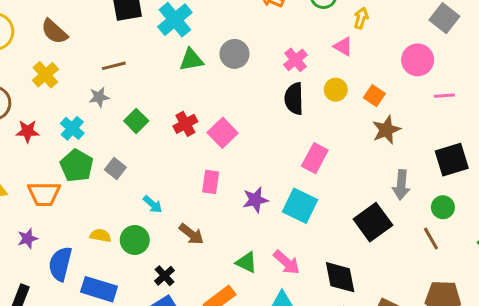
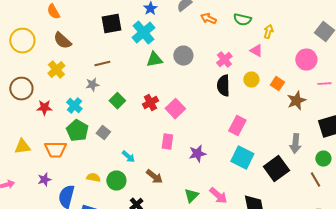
brown star: (386, 130) -> (296, 101), moved
cyan square: (300, 206) -> (242, 158), moved
green triangle: (246, 262) -> (191, 196), turned 49

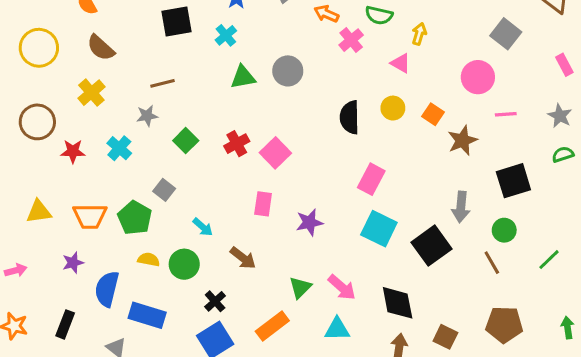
cyan cross: (143, 33) -> (226, 35), size x0.6
pink cross: (224, 60) -> (351, 40), moved
green pentagon: (77, 131) -> (135, 218), moved

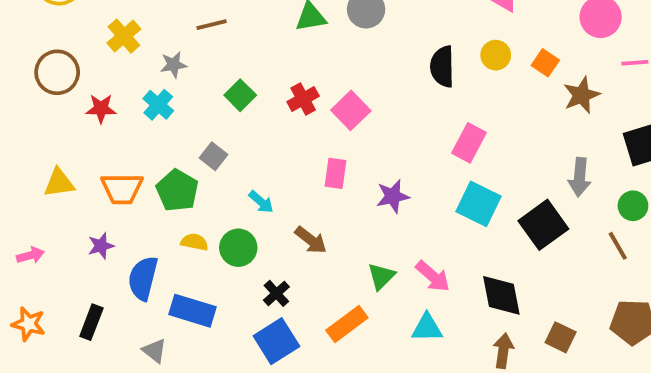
gray star: (147, 116) -> (173, 65), moved

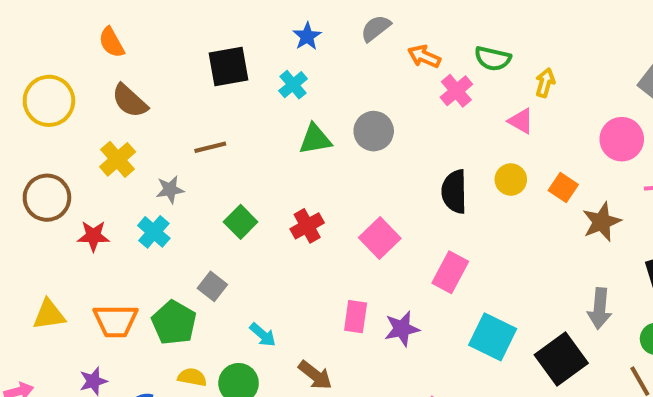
pink square: (351, 110) -> (380, 238), moved
pink rectangle: (469, 143) -> (450, 272), moved
pink rectangle: (336, 173) -> (356, 317), moved

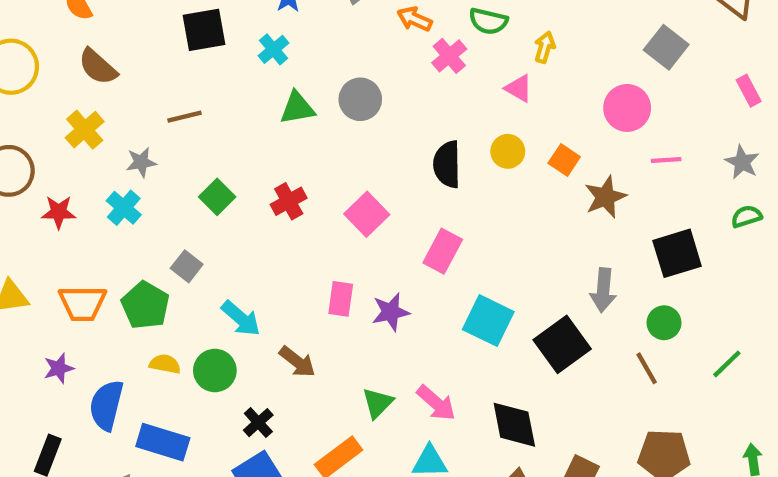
cyan arrow: (263, 335) -> (241, 318), size x1.4

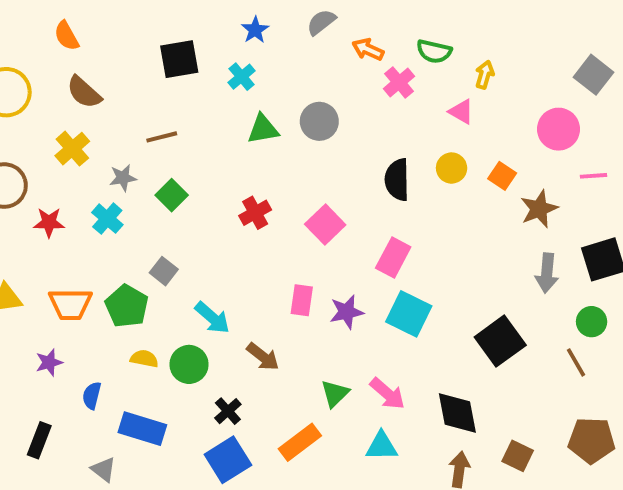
green square: (217, 197) -> (172, 195), moved
gray arrow: (603, 290) -> (547, 273), moved
cyan square: (488, 321) -> (409, 314), moved
blue semicircle: (106, 405) -> (92, 396), size x0.6

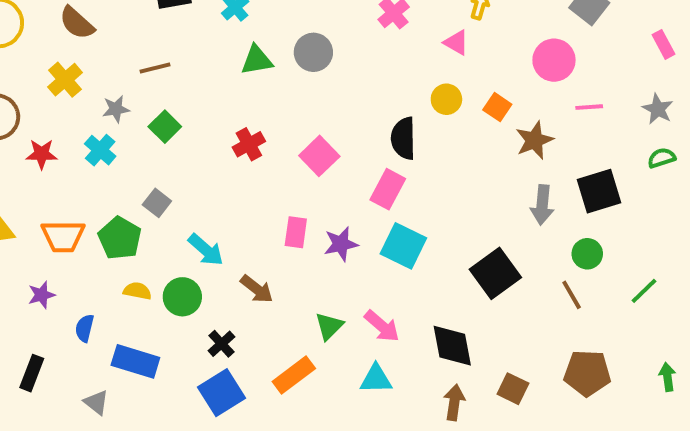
black semicircle: (397, 180) -> (403, 138), moved

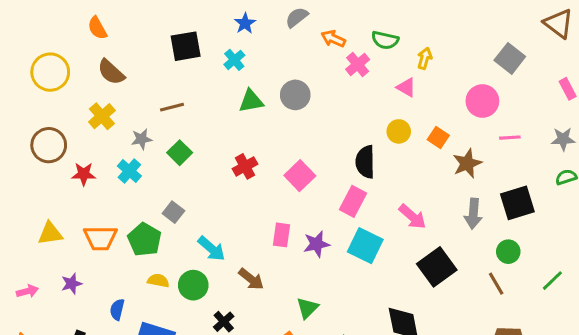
gray star: (658, 109) -> (563, 139), turned -30
purple star: (42, 295) -> (72, 284), moved
pink arrow: (382, 326) -> (412, 217), moved

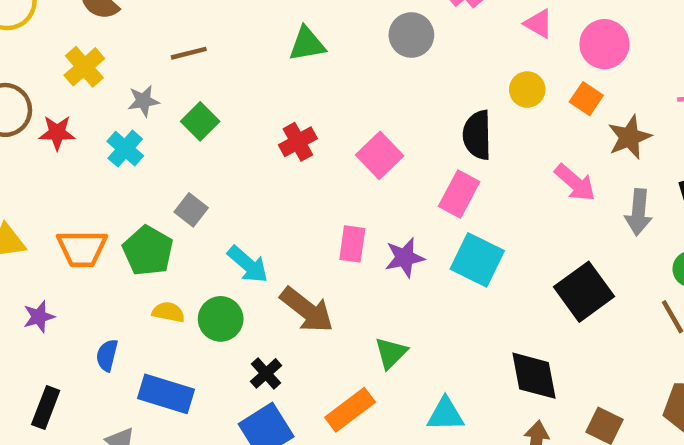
gray circle: (295, 95) -> (411, 35), moved
pink circle: (482, 101) -> (604, 44), moved
red star: (84, 174) -> (57, 133), moved
pink arrow: (412, 217) -> (575, 183), moved
brown arrow: (251, 279) -> (307, 310), size x1.4

